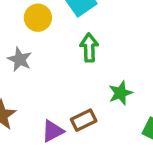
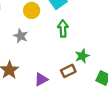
brown rectangle: (84, 120) -> (68, 71), moved

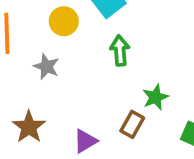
brown rectangle: (68, 71) -> (132, 124), turned -32

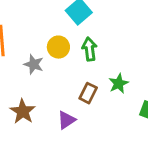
yellow circle: (64, 21) -> (58, 47), moved
brown rectangle: (132, 124) -> (88, 93), moved

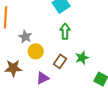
yellow circle: (58, 47) -> (36, 51), moved
brown star: (23, 111) -> (13, 68), turned 30

